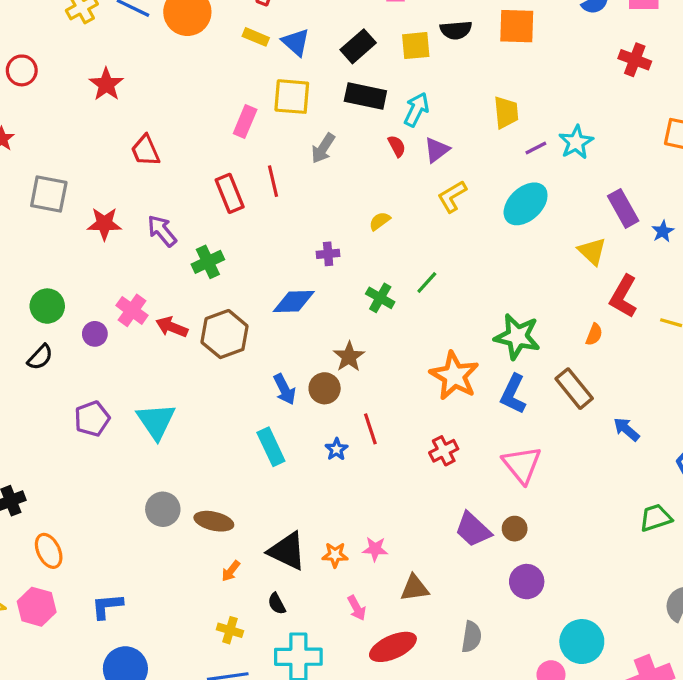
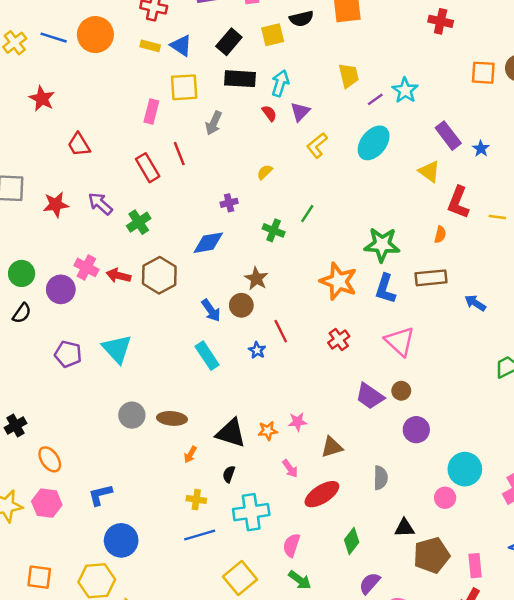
purple circle: (95, 334) -> (61, 289), size x1.5
brown rectangle: (574, 389) -> (431, 278), turned -48
purple pentagon: (92, 419) -> (68, 354), turned -30
black semicircle: (277, 604) -> (229, 474), turned 56

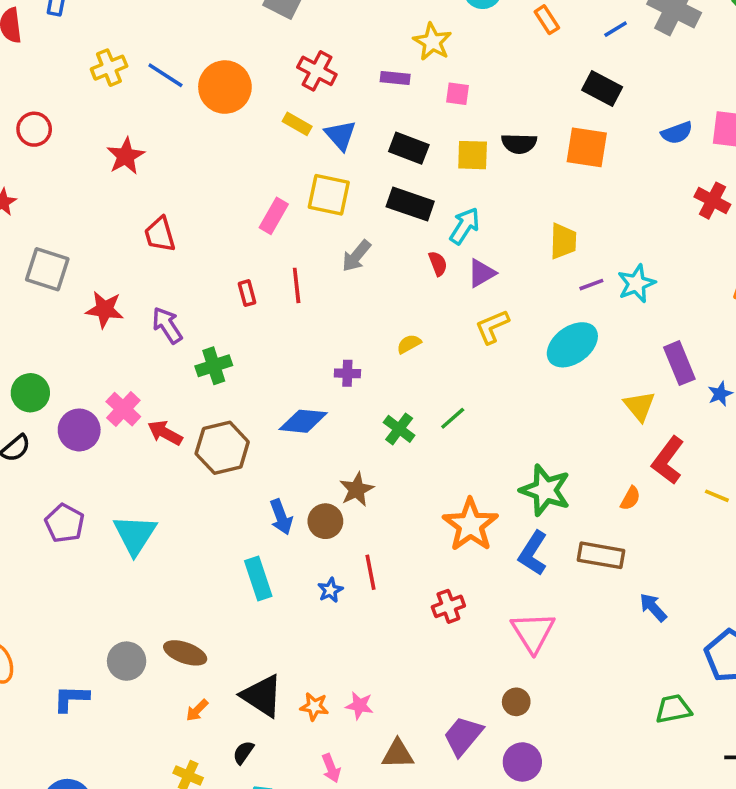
black rectangle: (229, 42) -> (409, 148), turned 55
red rectangle: (148, 168) -> (247, 293), size x0.6
purple trapezoid: (370, 396) -> (463, 736), moved, turned 80
gray circle: (132, 415) -> (127, 661), moved
blue L-shape: (100, 495) -> (71, 698), moved

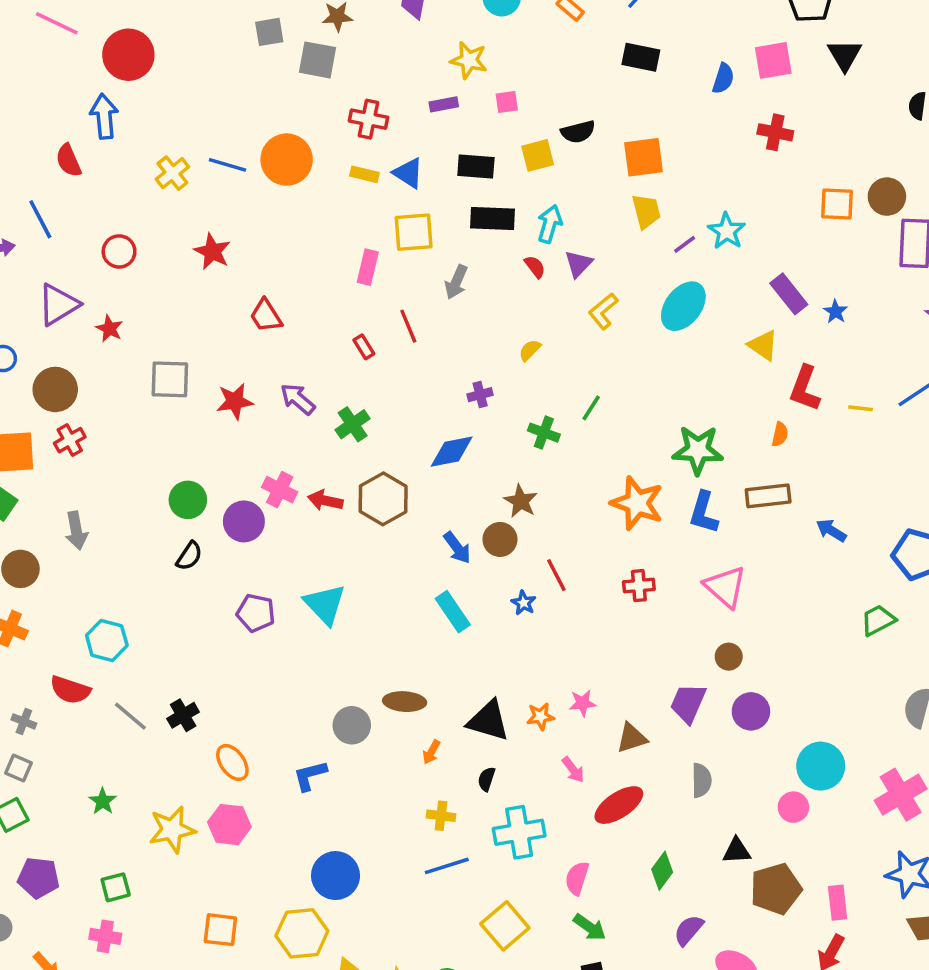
blue semicircle: (677, 133) -> (723, 78), turned -36
orange square: (587, 147) -> (643, 157), moved
red cross: (448, 606) -> (639, 586), turned 32

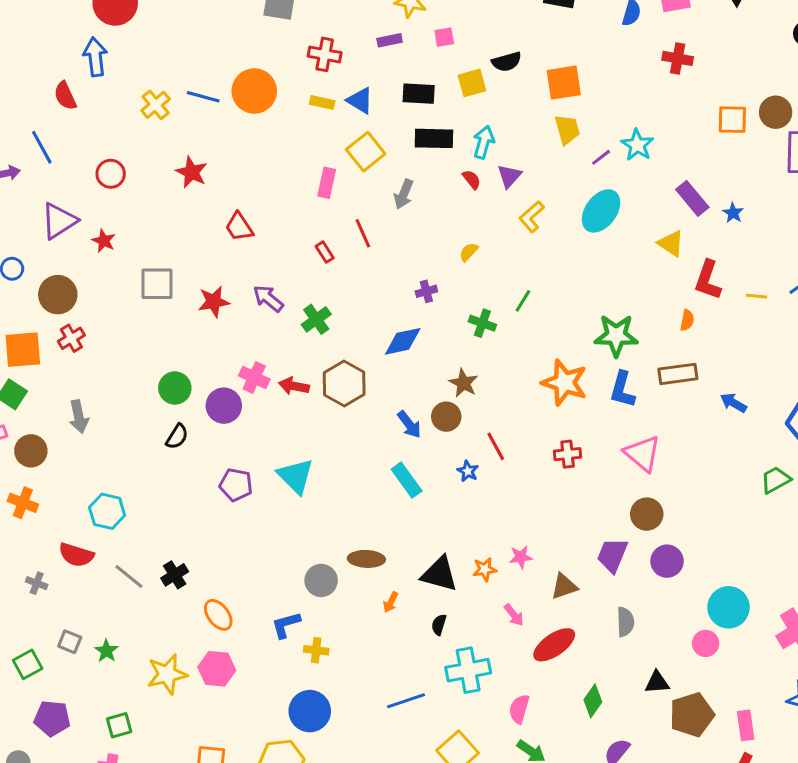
yellow square: (414, 232) -> (366, 152), turned -33
brown circle: (729, 657) -> (647, 514), size x1.4
gray square: (19, 768) -> (70, 642), moved
yellow cross: (441, 816) -> (316, 650), moved

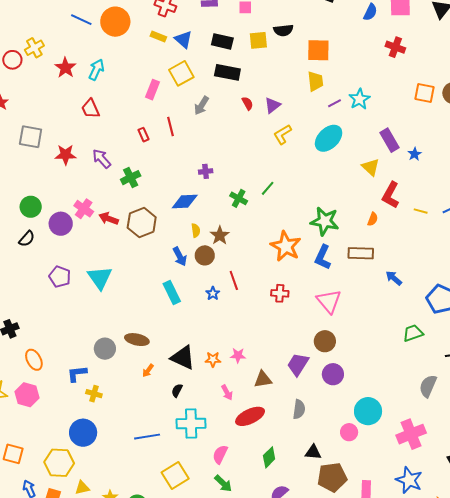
yellow cross: (156, 105) -> (34, 48), moved
cyan arrow: (484, 142) -> (96, 70), moved
yellow semicircle: (469, 252) -> (196, 230), moved, turned 120

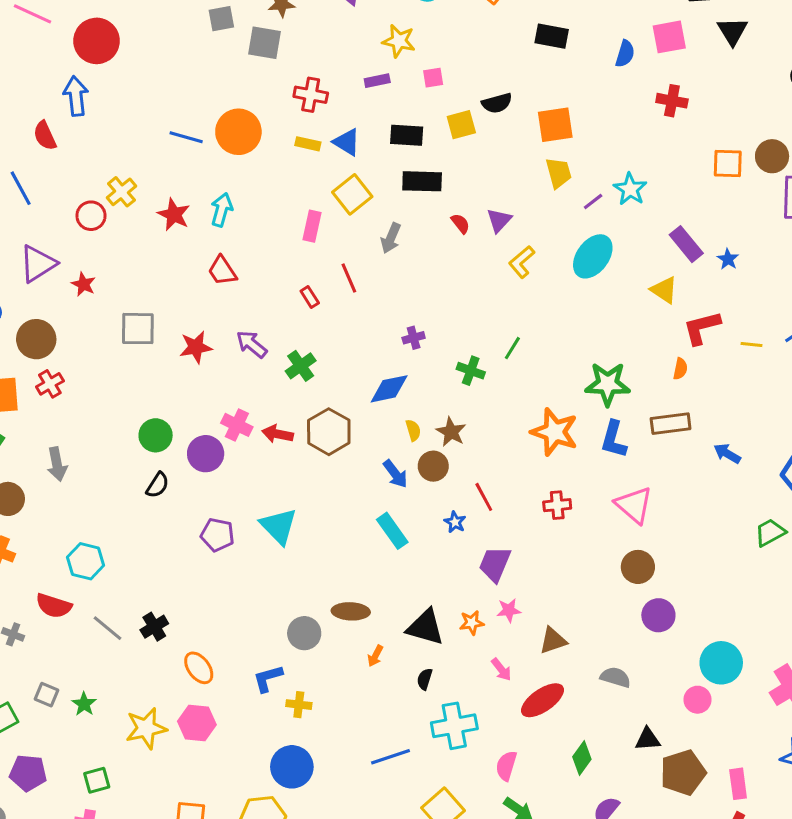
red L-shape: (391, 195) -> (702, 328), turned 56
purple trapezoid: (298, 364) -> (495, 564), moved
gray semicircle: (299, 409) -> (615, 677), turned -72

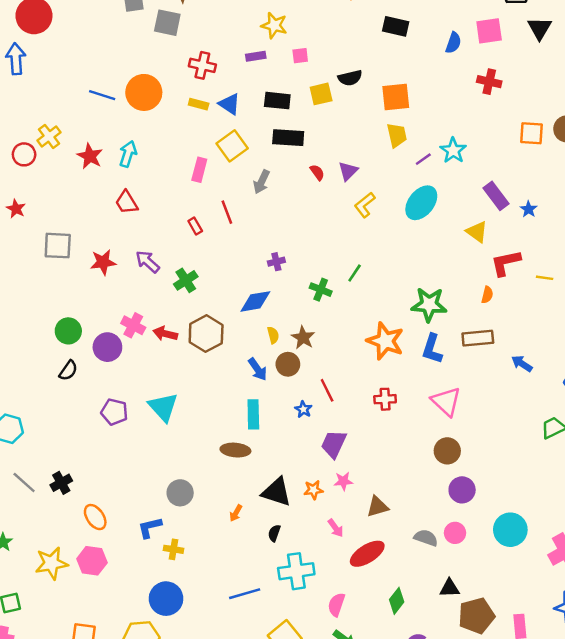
cyan rectangle: (392, 531) -> (253, 414), turned 32
brown ellipse: (351, 611) -> (235, 450), moved
pink circle: (697, 700) -> (455, 533), moved

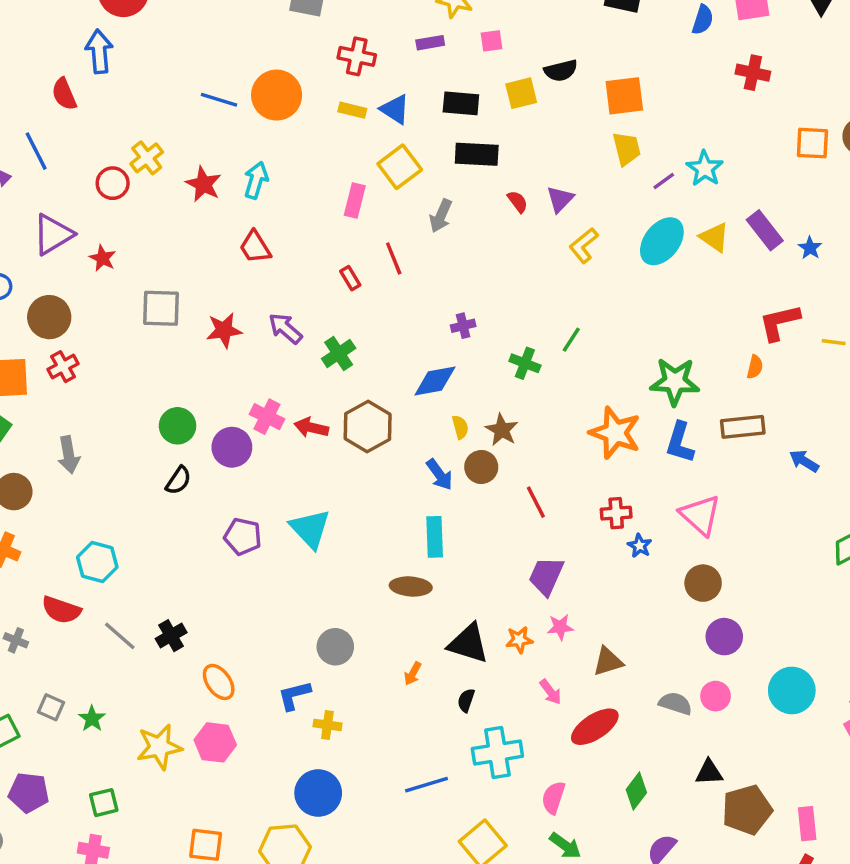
yellow triangle: (477, 232) -> (714, 237), moved
blue star: (303, 409) -> (640, 546), moved

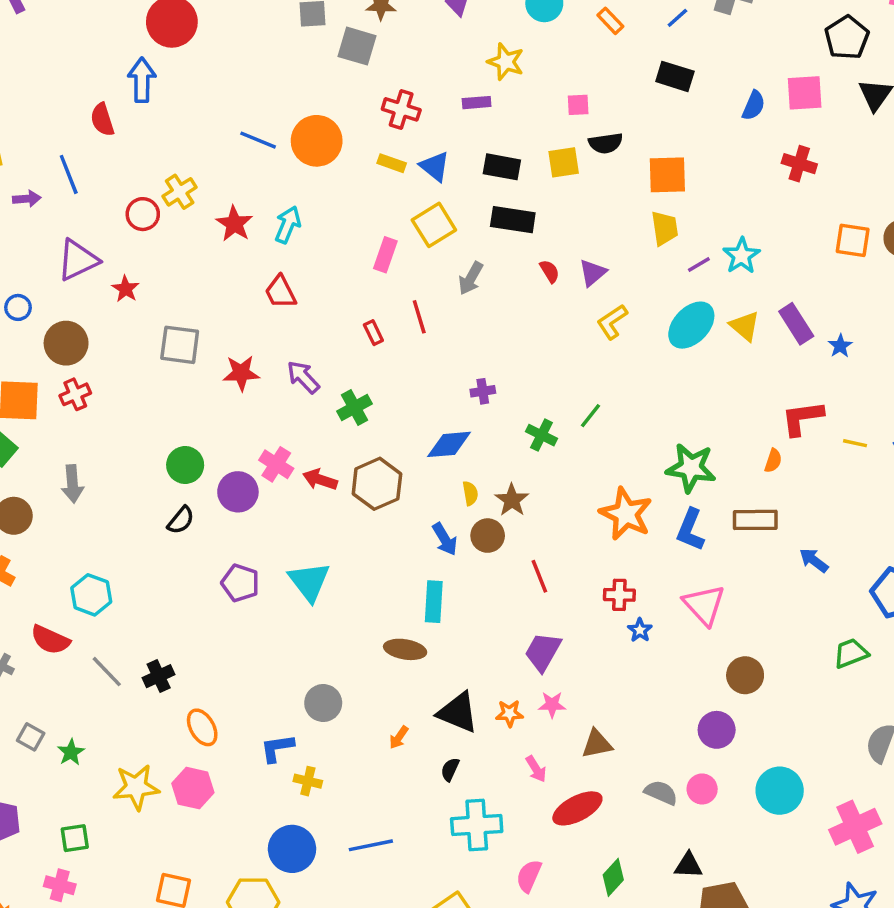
pink square: (492, 41) -> (578, 105), moved
brown circle: (703, 583) -> (745, 675), moved
blue line: (427, 785) -> (371, 845), moved

